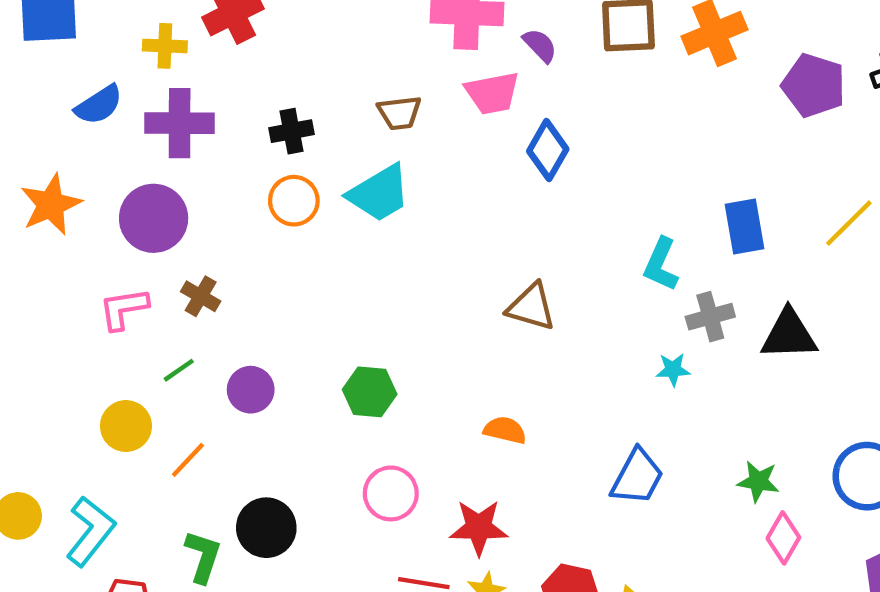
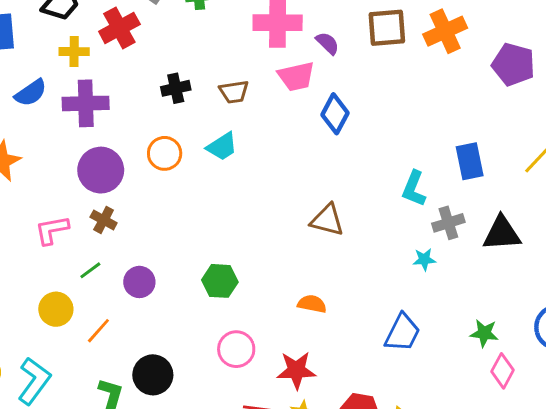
black cross: (292, 131) -> (176, 88), moved
cyan trapezoid: (379, 193) -> (222, 147), size x0.7
purple circle: (154, 218) -> (101, 170), moved

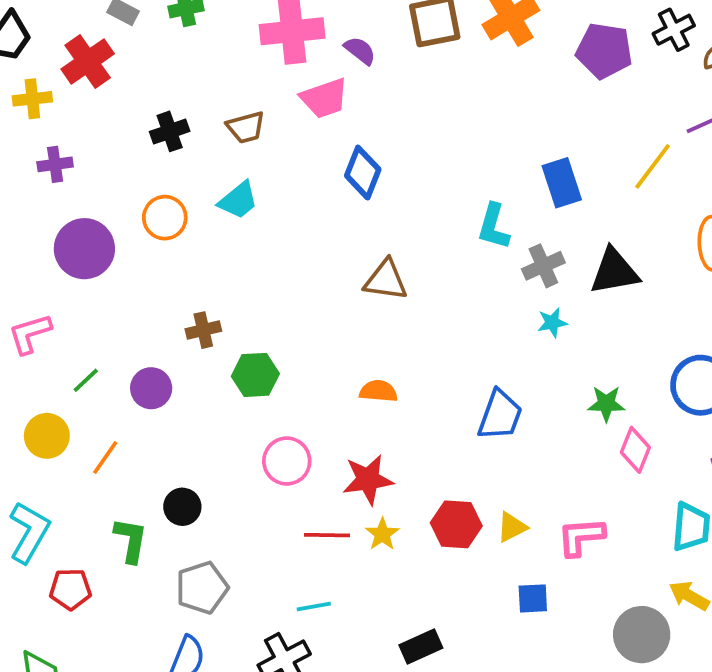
purple cross: (86, 103) -> (55, 164), size x0.6
blue diamond: (335, 114) -> (363, 173), moved
brown cross: (104, 220) -> (203, 330), moved, turned -35
cyan star: (424, 259) -> (552, 323), moved
black circle: (153, 375) -> (182, 507), size x0.7

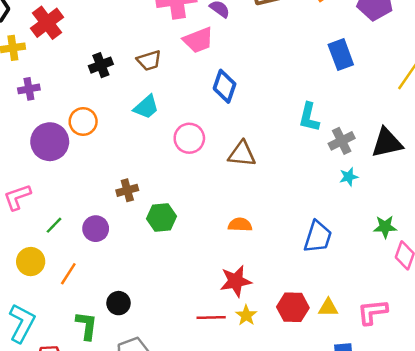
blue rectangle: (562, 183) -> (341, 55), moved
orange circle: (165, 218) -> (83, 122), moved
pink circle: (287, 461) -> (189, 138), moved
yellow triangle: (512, 527) -> (328, 308), turned 30

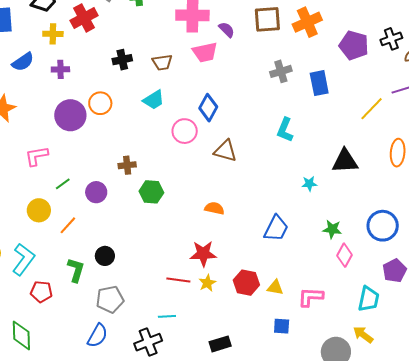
blue diamond: (225, 86) -> (208, 108), moved
gray cross: (342, 141) -> (281, 71), moved

